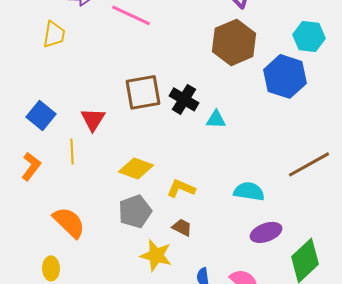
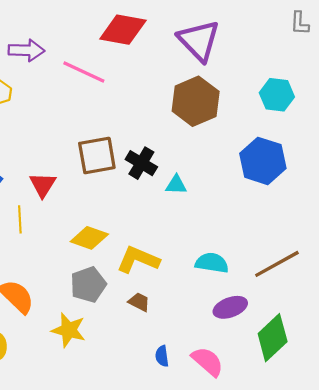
blue hexagon: (285, 76) -> (263, 161), moved
brown line: (309, 164) -> (277, 264), moved
yellow L-shape: (181, 188) -> (138, 260), size x1.4
yellow star: (156, 255) -> (69, 330), moved

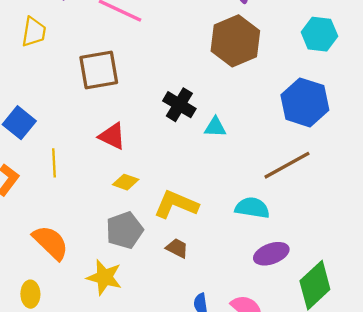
brown square: (97, 155) -> (99, 70), moved
red triangle: (43, 185) -> (112, 136), moved, turned -36
yellow diamond: (89, 238) -> (126, 182), size x0.7
brown line: (277, 264) -> (287, 165), moved

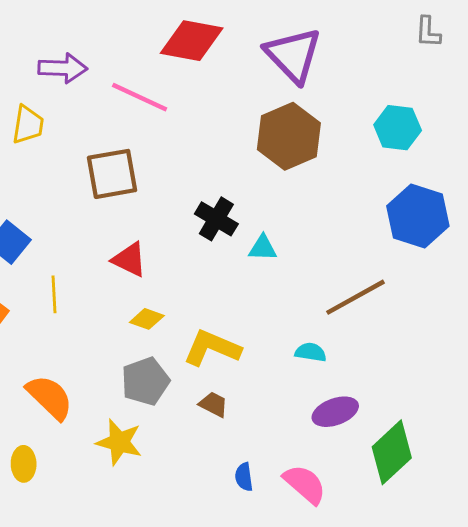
blue hexagon: (305, 102) -> (418, 216), moved
cyan semicircle: (252, 208) -> (311, 352), size x0.7

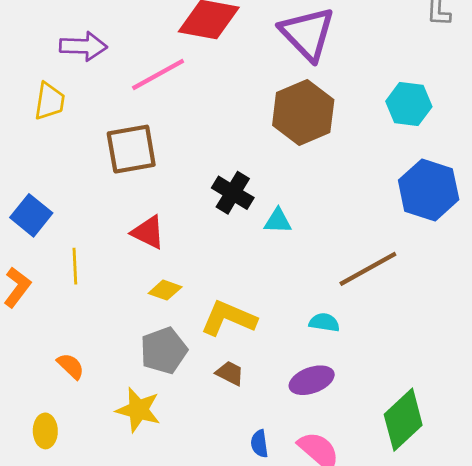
pink line: (140, 97) -> (158, 74), turned -54
orange semicircle: (50, 397) -> (71, 366), size x0.6
purple ellipse: (335, 412) -> (312, 380), moved

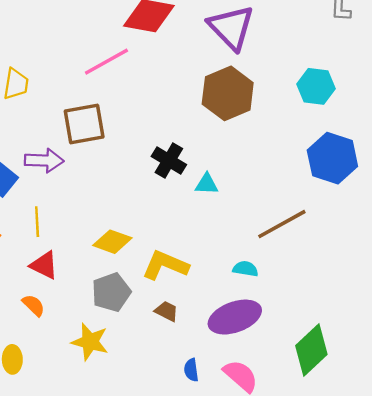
purple arrow: (83, 46) -> (44, 160), moved
red triangle: (148, 232) -> (44, 265), moved
yellow diamond: (165, 290) -> (112, 242), size x1.4
purple ellipse: (312, 380) -> (235, 317), size x1.4

